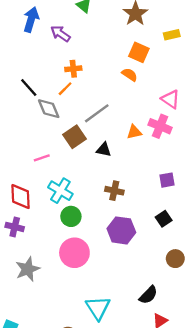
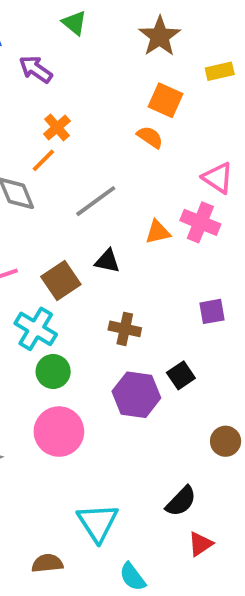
orange cross: (73, 69) -> (57, 127), turned -35
brown square: (74, 137) -> (61, 280), moved
black square: (164, 219) -> (181, 375), moved

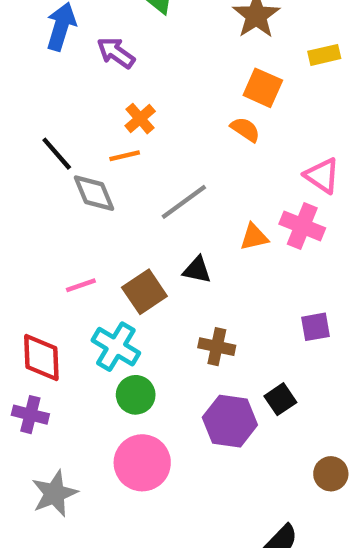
orange line: (43, 160) -> (125, 156), turned 32

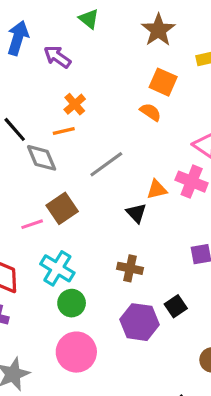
black triangle: (197, 270) -> (136, 213), moved, turned 35
brown square: (144, 292) -> (62, 208), moved

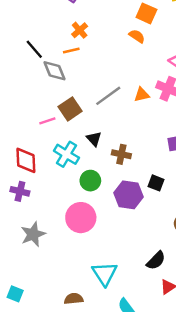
gray line: (106, 164) -> (108, 96), moved
black triangle: (136, 213) -> (94, 139), moved
green circle: (72, 303) -> (90, 181), moved
black square: (176, 306) -> (156, 183), turned -35

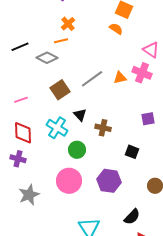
black line: (34, 49) -> (20, 47), moved, turned -72
gray diamond: (55, 71) -> (47, 58), turned -40
pink line: (47, 121) -> (21, 100), moved
purple hexagon: (129, 195) -> (109, 181), moved

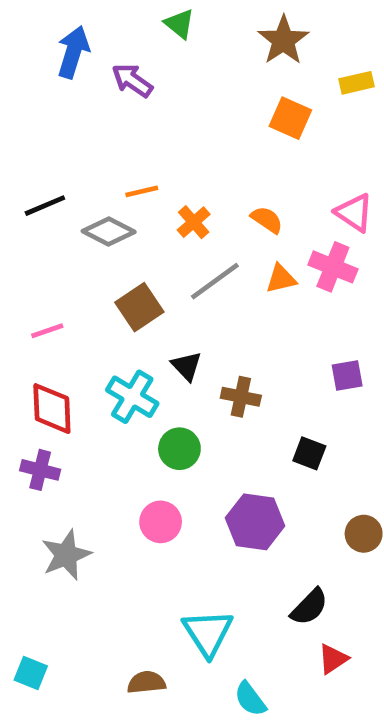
orange cross: (68, 24) -> (194, 222), moved
orange semicircle: (116, 29) -> (267, 220), moved
pink circle: (69, 181) -> (161, 522), size x0.7

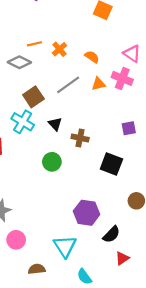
orange cross: (194, 222) -> (59, 49), moved
cyan cross: (132, 397) -> (23, 122), moved
black square: (309, 453) -> (111, 164), size x1.5
pink circle: (161, 522) -> (16, 240), moved
purple hexagon: (255, 522) -> (87, 213), moved

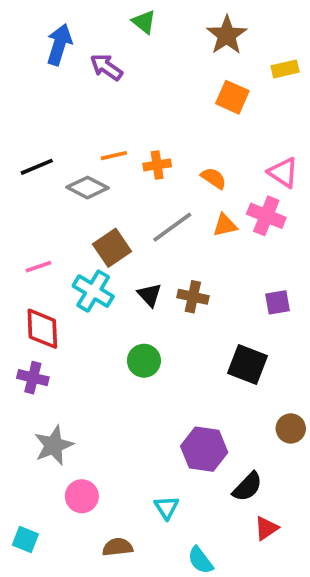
orange cross: (59, 49) -> (157, 165), turned 32
brown cross: (80, 138) -> (193, 297), moved
cyan triangle: (65, 246) -> (167, 508), size x0.6

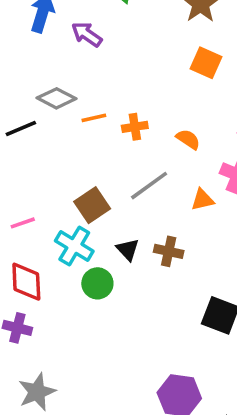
gray diamond: (87, 188) -> (57, 98), moved
orange triangle: (225, 225) -> (202, 200), moved
green circle: (144, 361) -> (97, 283), moved

